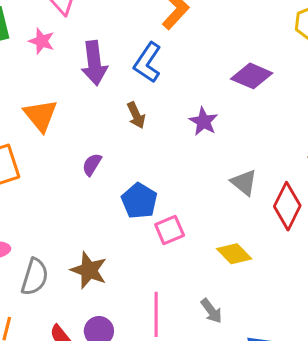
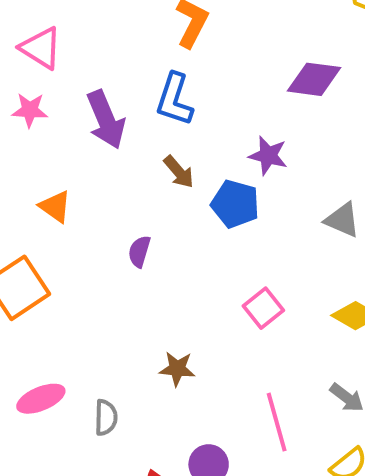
orange triangle: (40, 115) -> (55, 207), size x0.7
blue pentagon: (139, 201) -> (235, 204), moved
brown star: (89, 270) -> (177, 369), moved, size x0.7
gray semicircle: (35, 277) -> (106, 417), size x0.7

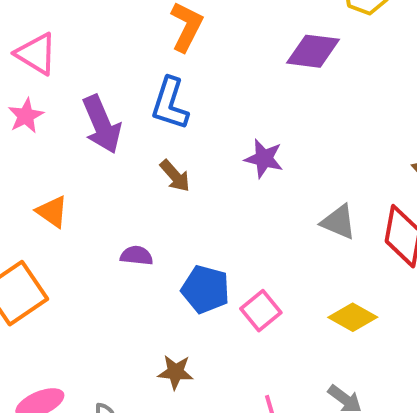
purple diamond: (314, 79) -> (313, 51), moved
pink star: (30, 110) -> (26, 116), turned -30
blue pentagon: (235, 204) -> (206, 289), moved
purple semicircle: (139, 251) -> (137, 256), turned 80

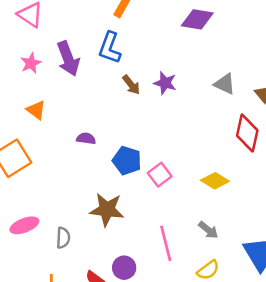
pink star: (26, 116) -> (31, 63), moved
brown arrow: (175, 176) -> (131, 85), moved
gray triangle: (339, 222) -> (225, 84), moved
brown star: (176, 372) -> (107, 210), size x1.6

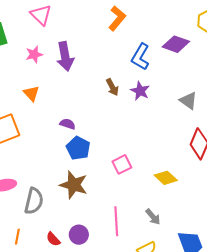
blue L-shape: (110, 48) -> (140, 57), moved
blue pentagon: (127, 160) -> (78, 148), moved
gray semicircle: (63, 238) -> (34, 201), size x1.5

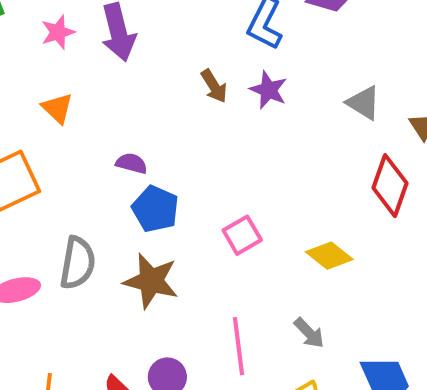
gray semicircle: (34, 201) -> (78, 263), moved

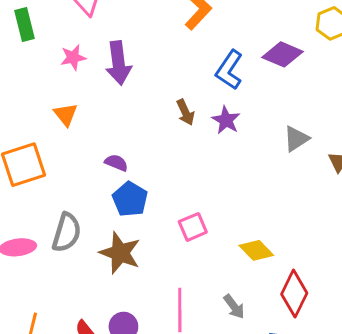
gray triangle: (364, 103) -> (296, 139), turned 48
red diamond: (390, 186) -> (294, 294), moved

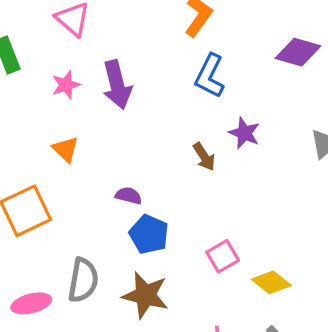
blue L-shape: (229, 70) -> (210, 76), moved
brown arrow: (185, 112) -> (204, 157), moved
yellow diamond: (256, 250) -> (271, 282), moved

